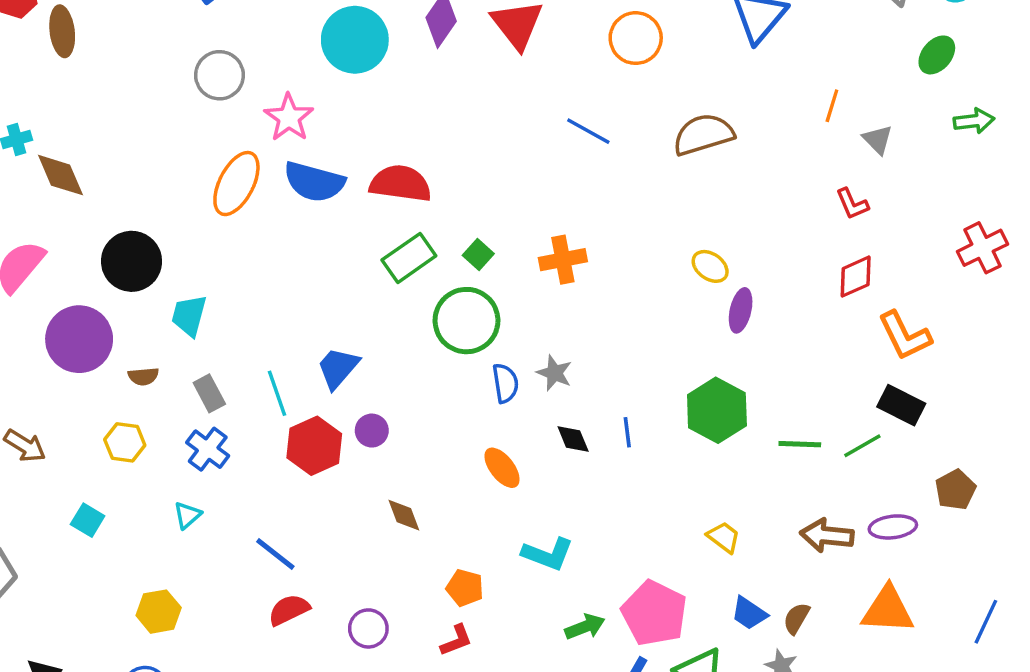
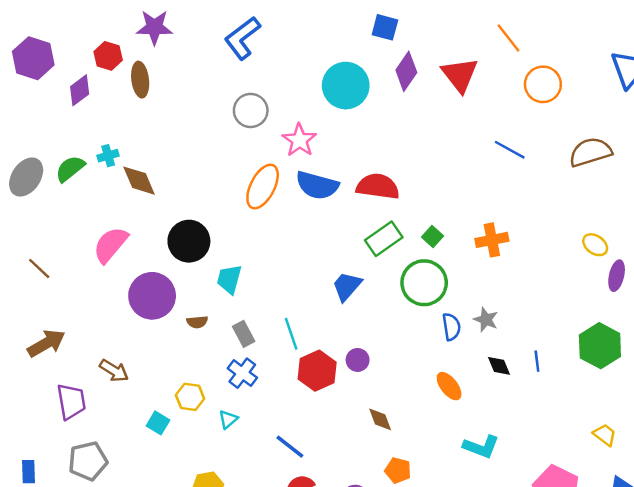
blue trapezoid: (338, 368) -> (347, 286), moved
yellow hexagon: (125, 442) -> (190, 397), moved
orange pentagon: (465, 588) -> (398, 470), moved

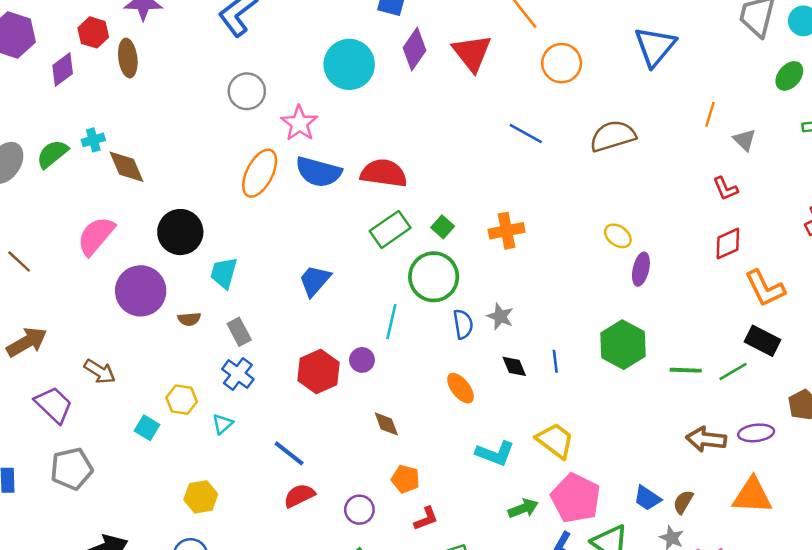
blue trapezoid: (347, 286) -> (315, 281), moved
cyan line: (291, 334) -> (391, 322), moved, turned 32
purple trapezoid: (71, 402) -> (54, 405), turned -36
yellow trapezoid: (605, 435) -> (555, 441), moved, size x1.5

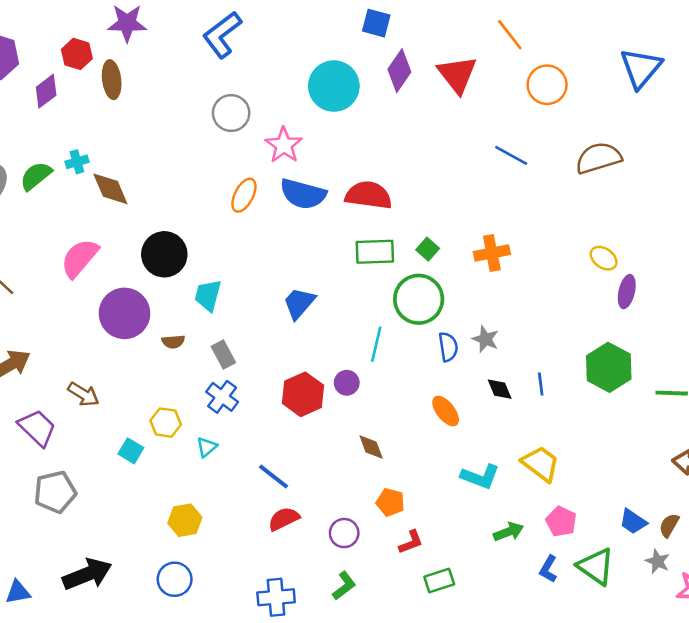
orange ellipse: (260, 173) -> (244, 195), size x0.7
green rectangle: (390, 229) -> (375, 252), turned 33
pink pentagon: (576, 498) -> (561, 521), size x0.6

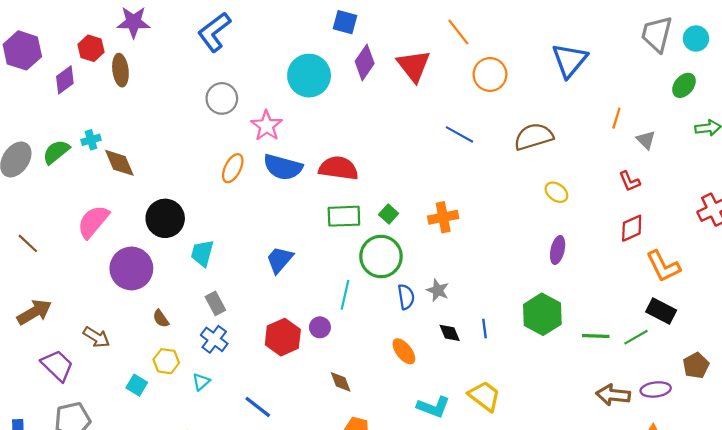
yellow ellipse: (604, 258) -> (556, 192), moved
brown semicircle: (173, 342) -> (161, 319), moved, turned 60

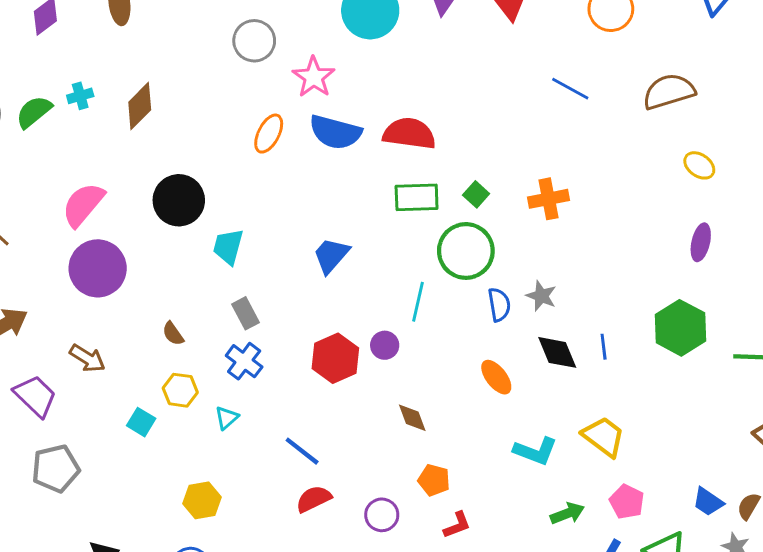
brown diamond: (119, 163) -> (140, 106), moved, turned 68
purple circle: (131, 268) -> (98, 268), moved
black diamond: (450, 333) -> (557, 352), size x1.4

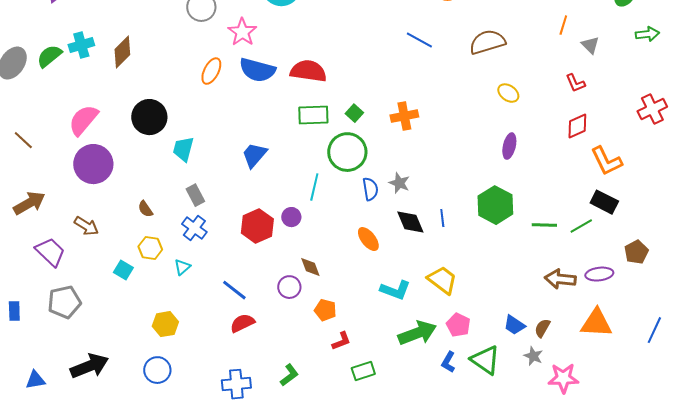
cyan cross: (80, 96) -> (81, 45), size x1.4
green arrow: (567, 513) -> (417, 333), size x1.6
purple circle: (382, 515) -> (289, 287), moved

